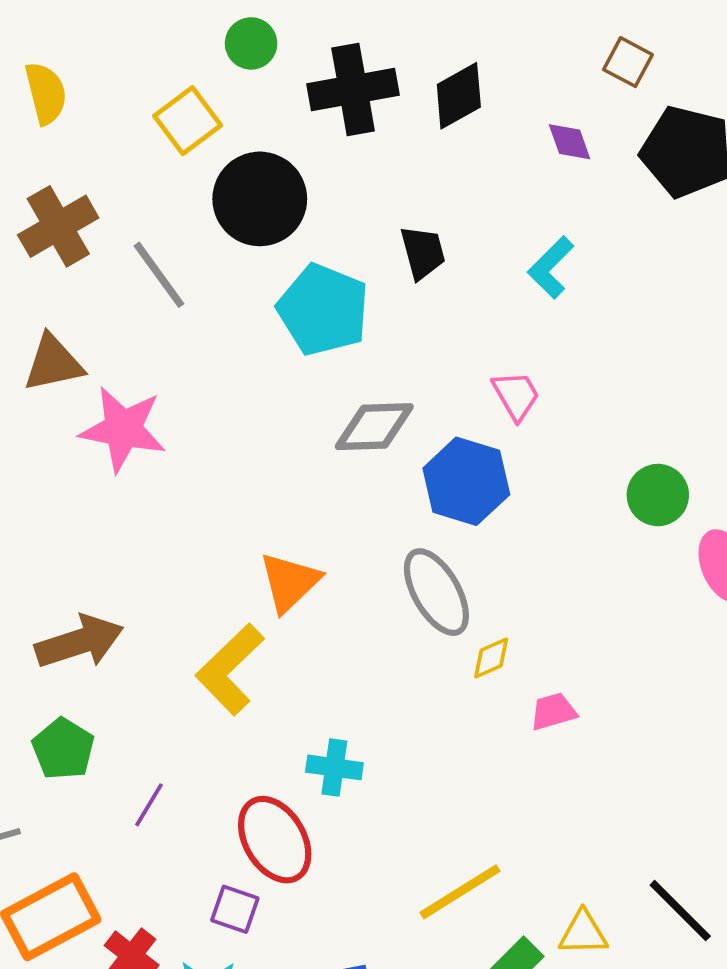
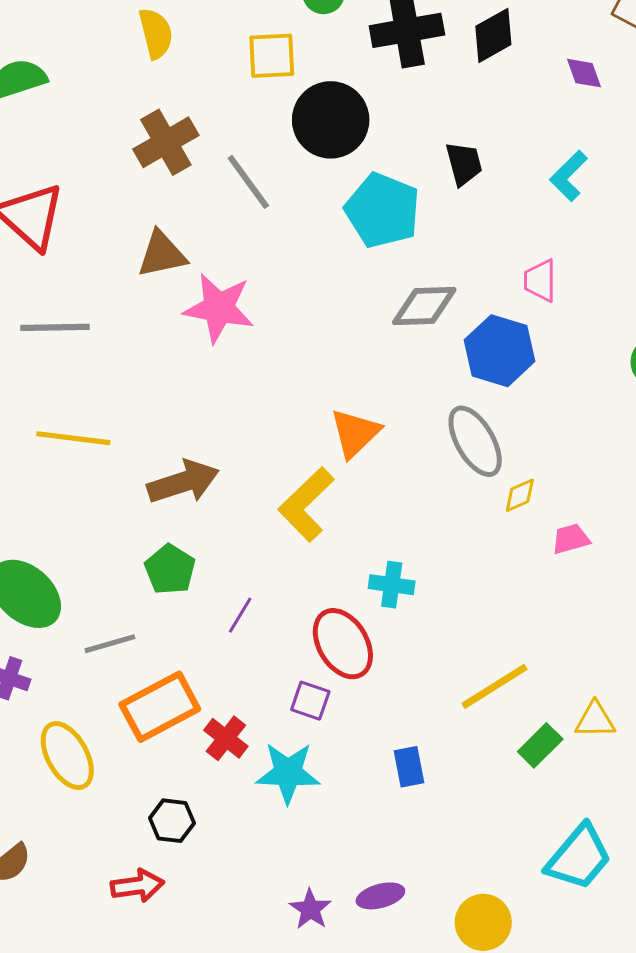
yellow square: (188, 121) -> (272, 56), turned 34
pink trapezoid: (516, 396) -> (540, 281), turned -150

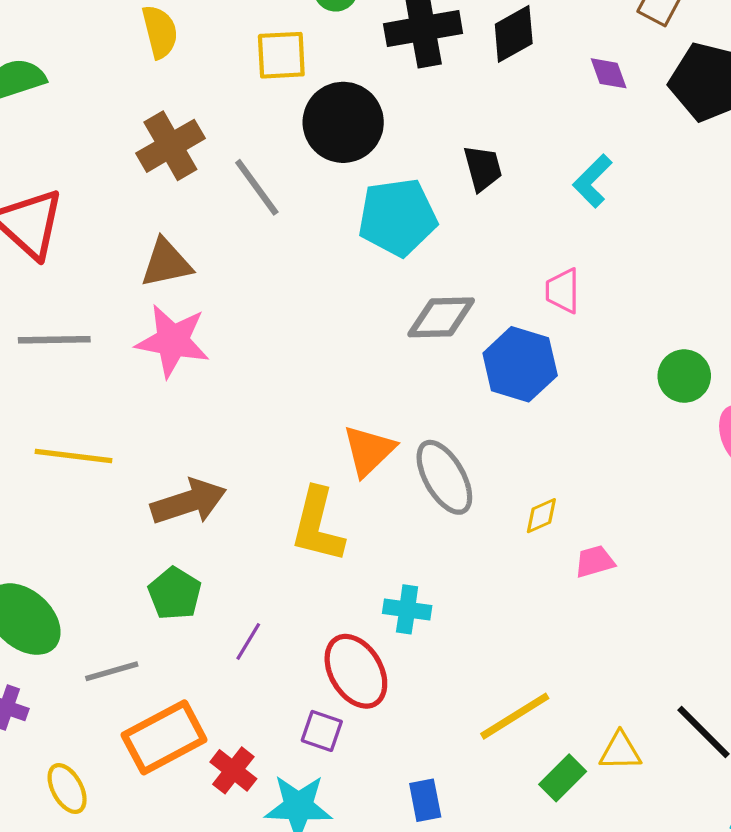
cyan pentagon: (383, 210) -> (397, 217), turned -30
pink star: (219, 308) -> (173, 341), moved
gray ellipse: (475, 441) -> (444, 477), moved
yellow L-shape: (306, 504) -> (318, 525), turned -32
yellow ellipse: (67, 756) -> (67, 789), size x0.7

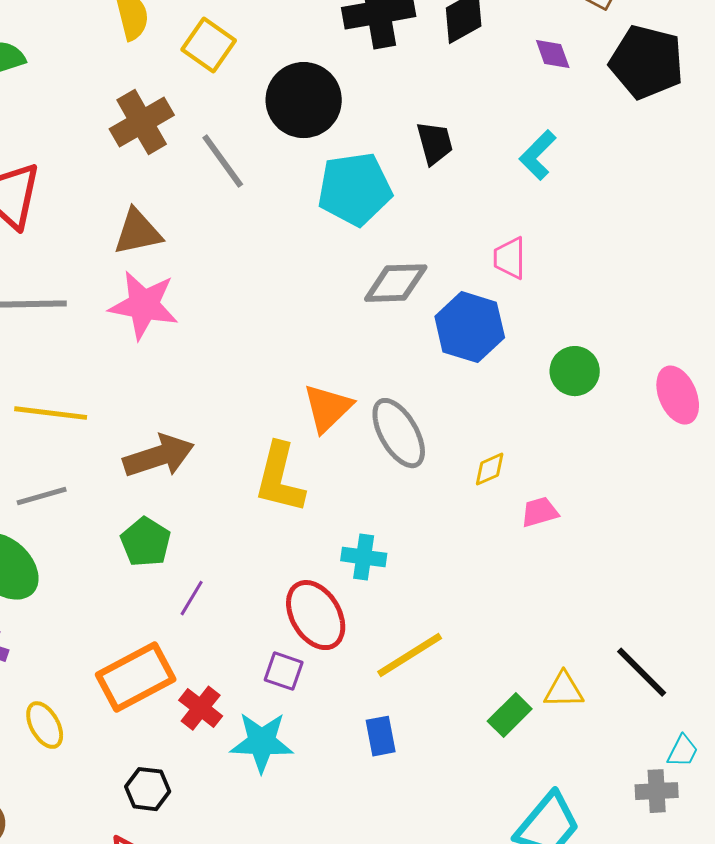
yellow square: (281, 55) -> (209, 45), moved, turned 38
green circle: (684, 376) -> (575, 371), moved
purple line: (248, 641) -> (192, 598), moved
gray line: (112, 671) -> (42, 496), moved
yellow line: (515, 716) -> (410, 655), moved

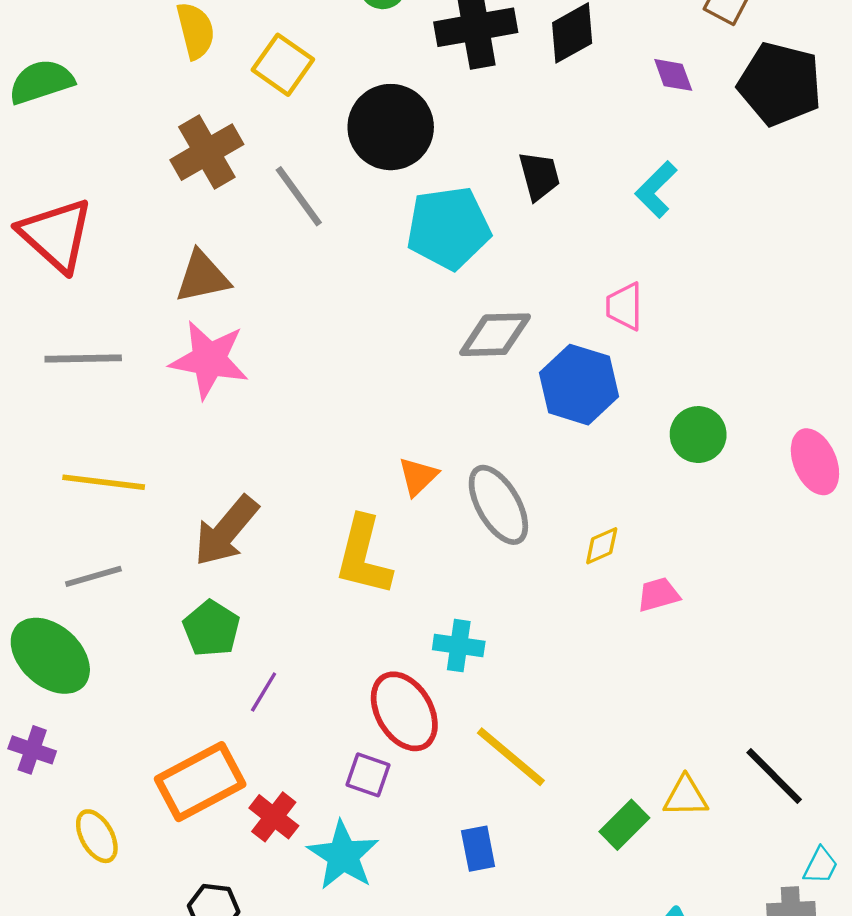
orange triangle: (328, 408) -> (418, 477), size x0.7
brown arrow: (159, 456) -> (226, 531), turned 148
yellow line: (410, 655) -> (511, 757), turned 72
cyan star: (262, 742) -> (343, 855), turned 30

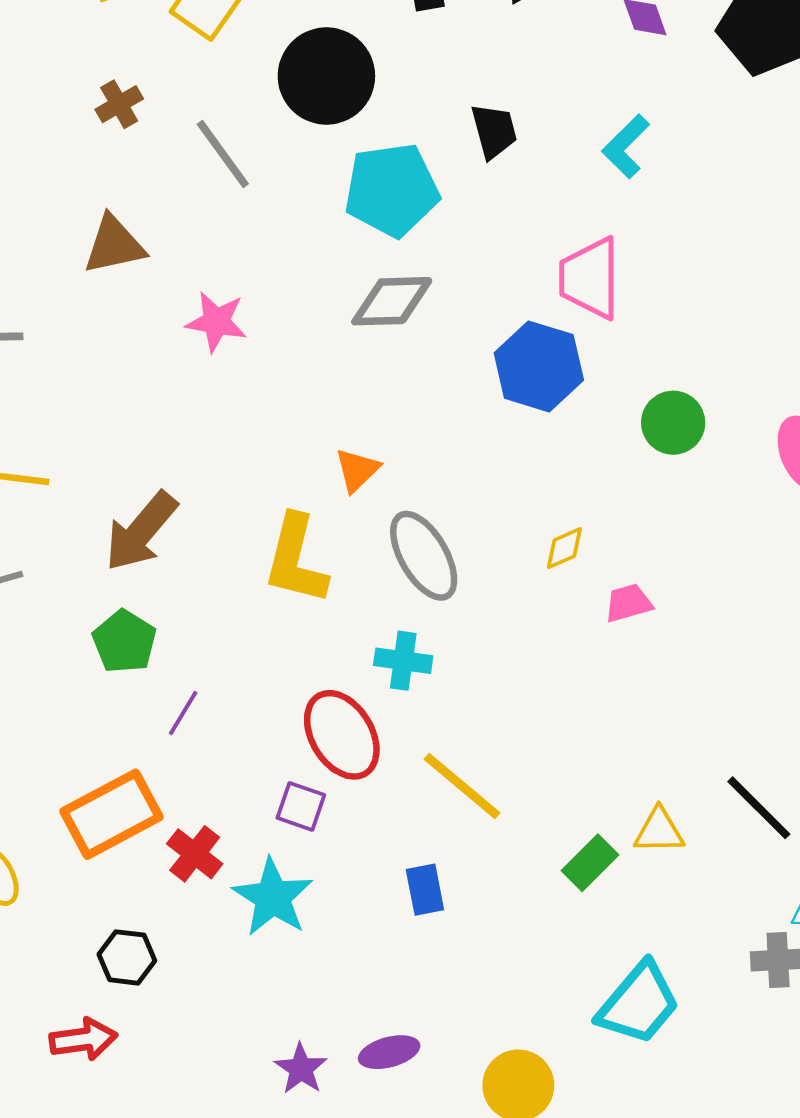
brown cross: (207, 152) -> (119, 104), size x0.6
pink trapezoid: (624, 306) -> (590, 278), size x1.5
gray diamond: (495, 335) -> (392, 301), moved
pink star: (209, 360) -> (216, 322), moved, size x0.7
gray ellipse: (498, 505) -> (424, 556), moved

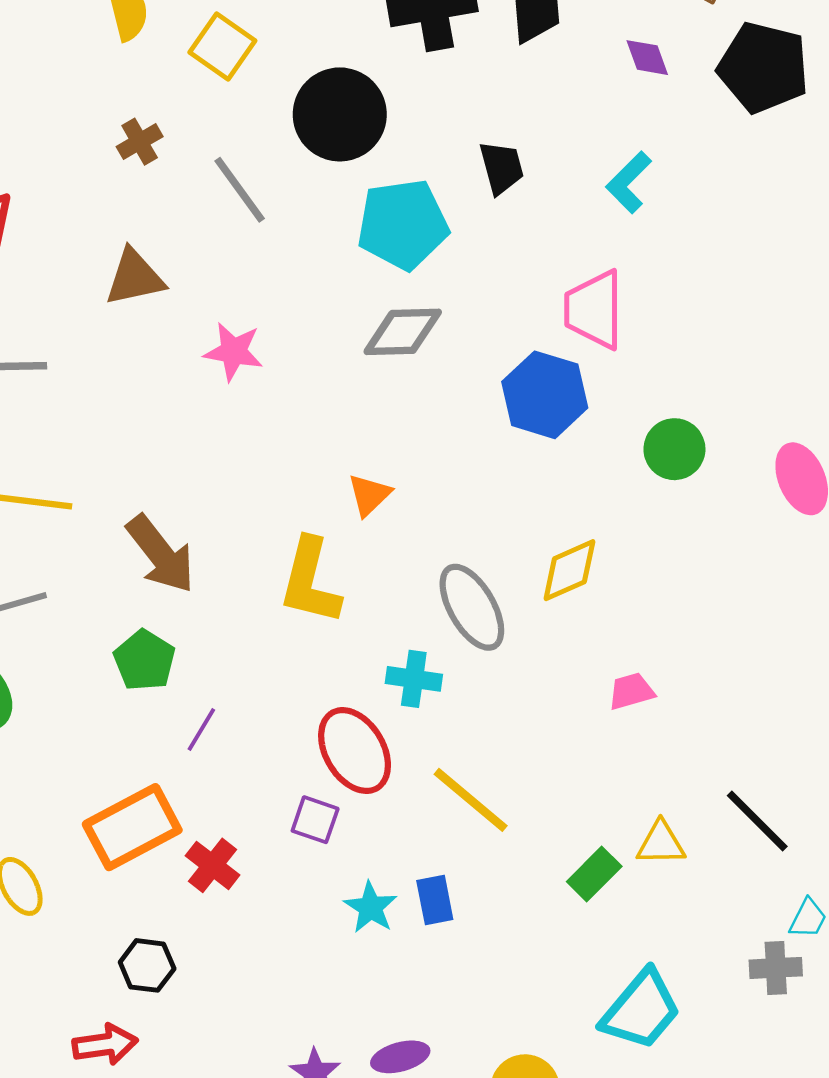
brown arrow: (141, 531) -> (161, 554), turned -78
yellow diamond: (564, 548) -> (569, 570), size x1.5
gray ellipse: (424, 556) -> (472, 607), moved
pink trapezoid: (628, 603) -> (631, 691), moved
cyan star: (273, 897) -> (371, 907), moved, size x0.7

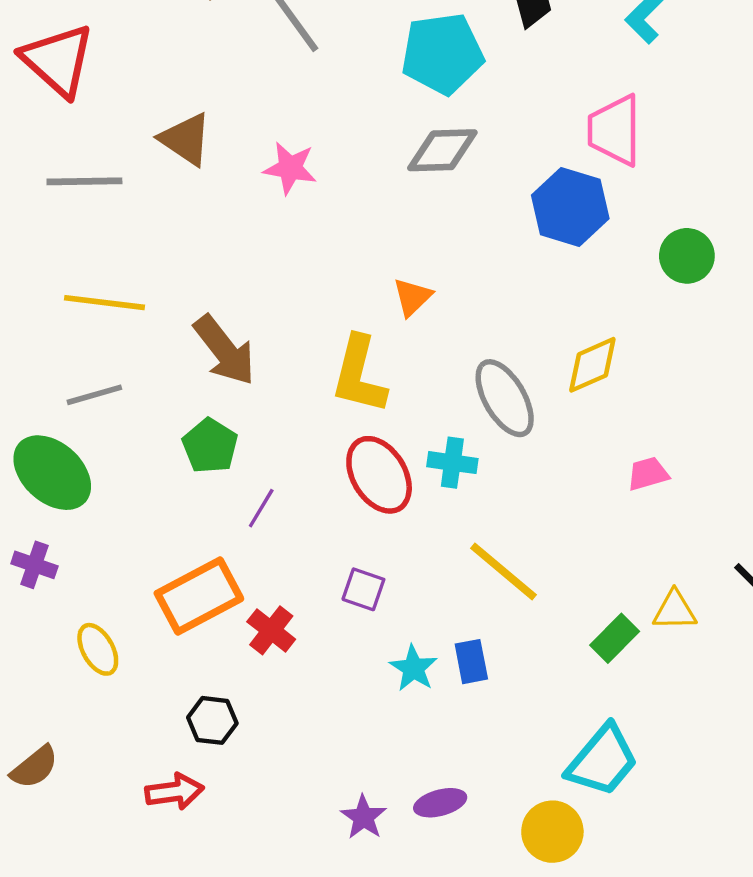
brown triangle: (135, 277) -> (186, 139), moved, turned 46
red ellipse: (355, 751) -> (379, 475), moved
cyan trapezoid: (641, 1010) -> (602, 760), moved

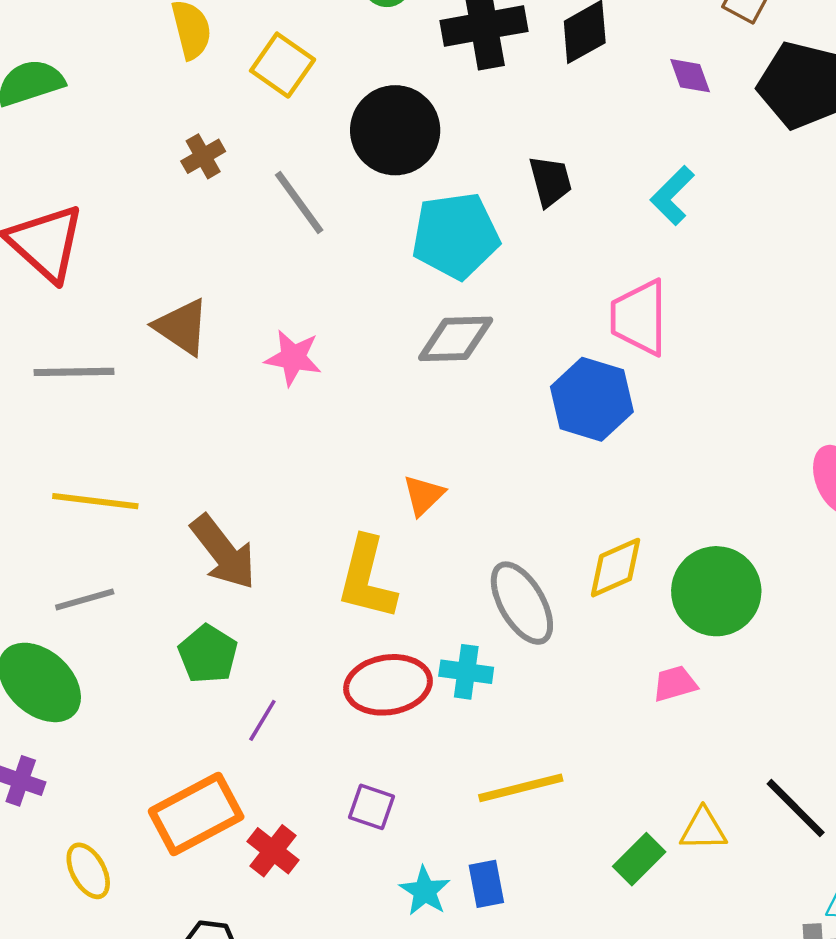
green circle: (687, 256) -> (716, 591), moved, size x1.5
red ellipse: (379, 475) -> (388, 685), turned -68
yellow line: (504, 572) -> (521, 788), turned -54

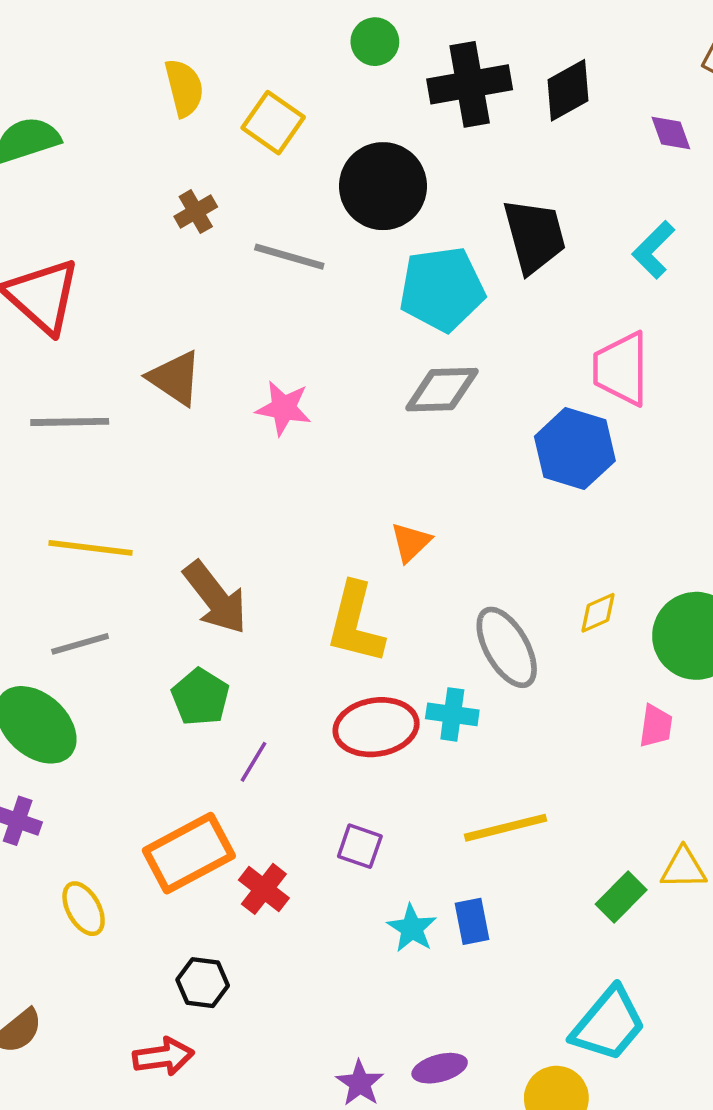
black trapezoid: (550, 181) -> (534, 236), size x1.5
gray line: (299, 203) -> (289, 257), turned -38
yellow diamond: (616, 568) -> (598, 613), size x0.7
pink trapezoid: (675, 684) -> (656, 726), turned 114

